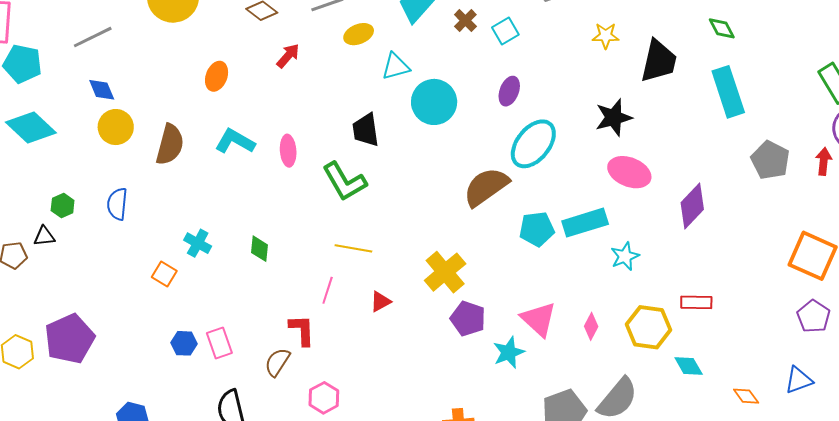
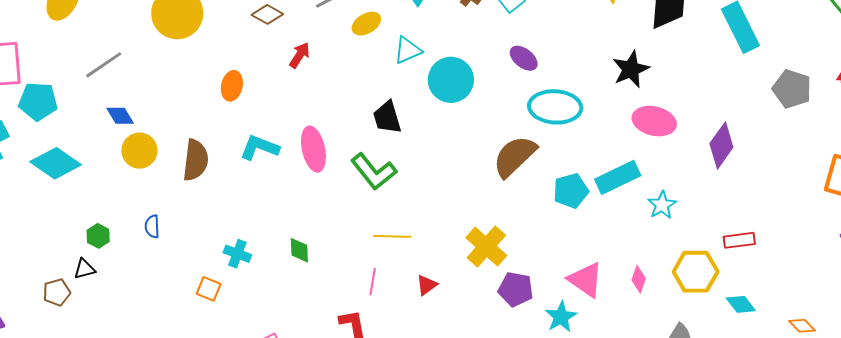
purple ellipse: (509, 91) -> (524, 58), turned -64
cyan ellipse: (533, 144) -> (555, 107), turned 63
pink ellipse: (288, 151) -> (313, 149), size x1.4
blue semicircle: (117, 204) -> (152, 226), size x0.7

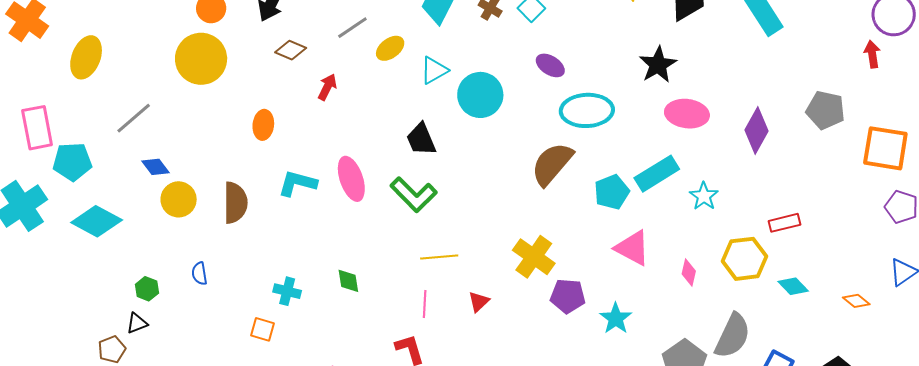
gray pentagon: (792, 89) -> (826, 110), moved
pink triangle: (586, 280) -> (632, 248), moved

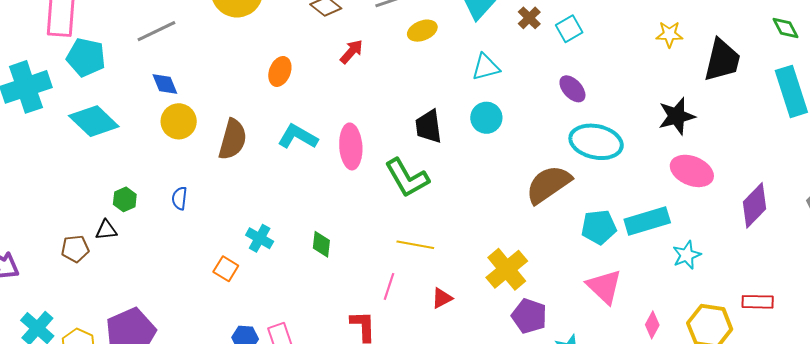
cyan triangle: (434, 70) -> (486, 67), moved
cyan circle: (480, 95) -> (486, 118), moved, size x0.7

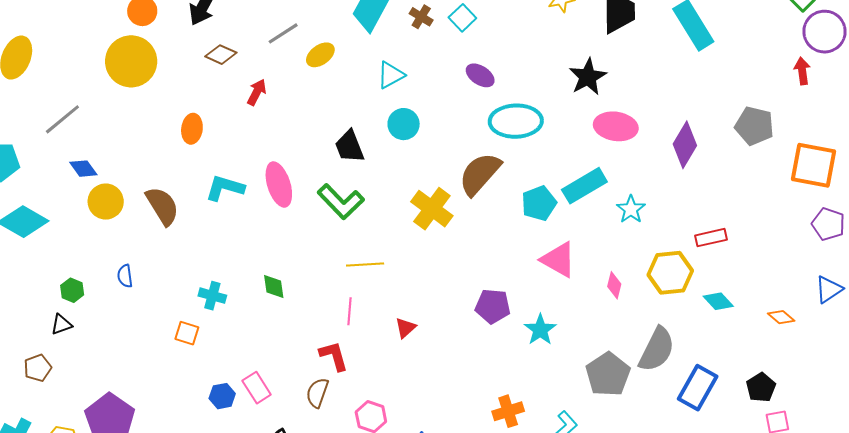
brown semicircle: (233, 139) -> (162, 206), turned -33
brown pentagon: (75, 249) -> (38, 368), moved
yellow cross: (507, 269) -> (432, 209), moved
red triangle: (442, 298) -> (405, 328), moved

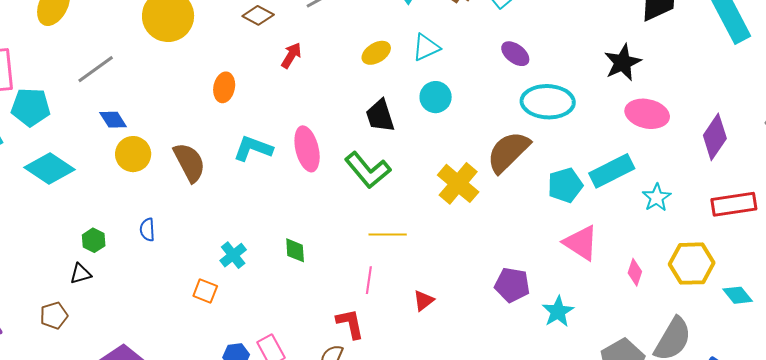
yellow ellipse: (320, 55) -> (376, 53), moved
red rectangle: (711, 238) -> (734, 204), moved, size x1.4
cyan cross: (212, 296) -> (233, 255), turned 32

